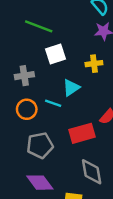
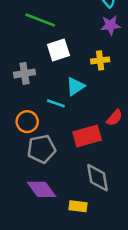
orange circle: (27, 109) -> (27, 122), moved

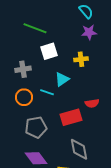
red semicircle: (114, 118) -> (92, 103), turned 40
orange circle: (27, 122) -> (24, 97), moved

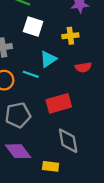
white square: (49, 51) -> (33, 26), turned 36
red semicircle: (92, 103) -> (83, 67), moved

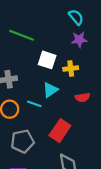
white square: (33, 26) -> (47, 60), moved
red rectangle: (59, 103) -> (60, 131), turned -40

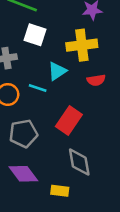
white square: (47, 60) -> (35, 35), moved
yellow cross: (71, 69) -> (82, 45), size x1.6

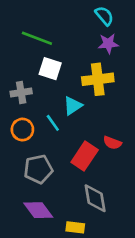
red semicircle: (96, 80) -> (112, 143), moved, turned 30
cyan line: (38, 88) -> (53, 123), turned 36

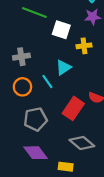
white square: (50, 69) -> (61, 30), moved
yellow cross: (98, 79) -> (84, 46), size x0.6
gray diamond: (95, 198) -> (82, 143), turned -40

